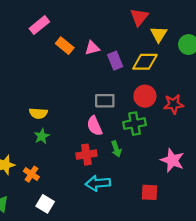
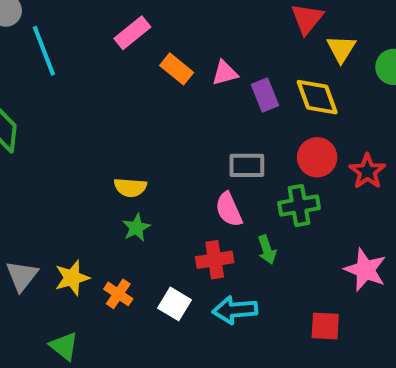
yellow diamond: (145, 62) -> (317, 97), turned 70
red star: (174, 104) -> (367, 171), turned -30
white square: (45, 204) -> (175, 304), moved

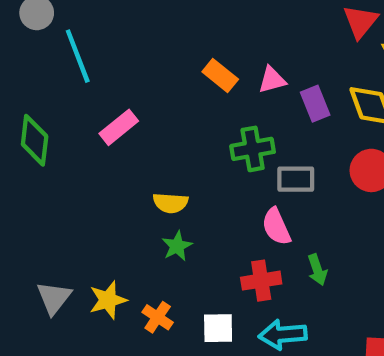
pink rectangle: (132, 33) -> (119, 127), moved
green cross: (299, 205) -> (253, 149), moved
white square: (175, 304) -> (218, 328), turned -32

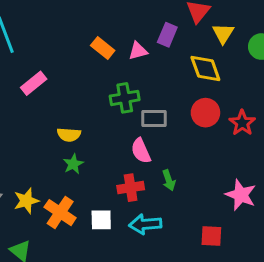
purple rectangle: (315, 104) -> (167, 35), moved, turned 45
orange cross: (158, 317) -> (60, 213), size x1.5

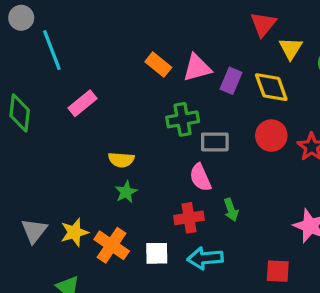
purple rectangle: (167, 35) -> (231, 81), moved
pink triangle: (138, 51) -> (197, 68), size x1.4

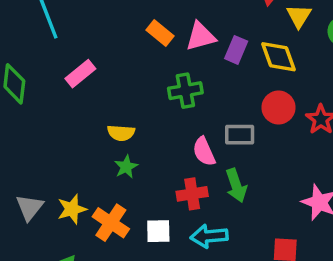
gray rectangle: (215, 142) -> (240, 135), moved
green arrow: (231, 210) -> (236, 185), size x1.4

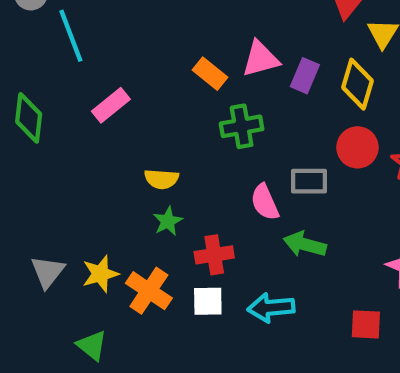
orange rectangle: (160, 33) -> (210, 74), moved
yellow diamond: (279, 57) -> (357, 84), turned 36
green arrow: (236, 185) -> (305, 244), turned 124
red cross: (192, 194) -> (214, 255), moved

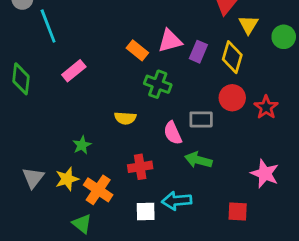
green cross: (242, 126) -> (158, 84), turned 30
yellow semicircle: (161, 179) -> (125, 118), moved
green star: (168, 221) -> (82, 145), moved
white square: (208, 301) -> (146, 212), moved
green triangle: (92, 345) -> (82, 224), moved

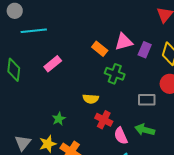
cyan line: (48, 26) -> (34, 31), turned -75
pink semicircle: (173, 133) -> (121, 136), moved
red cross: (140, 167) -> (104, 120), moved, turned 36

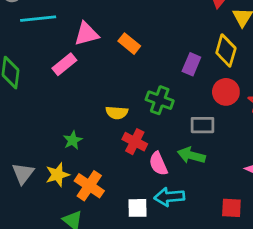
pink triangle: (124, 42) -> (86, 34), moved
purple rectangle: (145, 50) -> (191, 64), moved
green cross: (115, 74) -> (160, 100), moved
gray rectangle: (147, 100) -> (202, 125), moved

